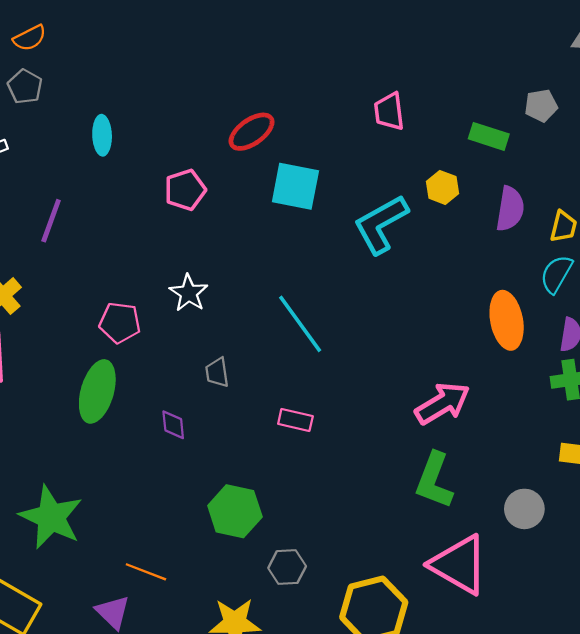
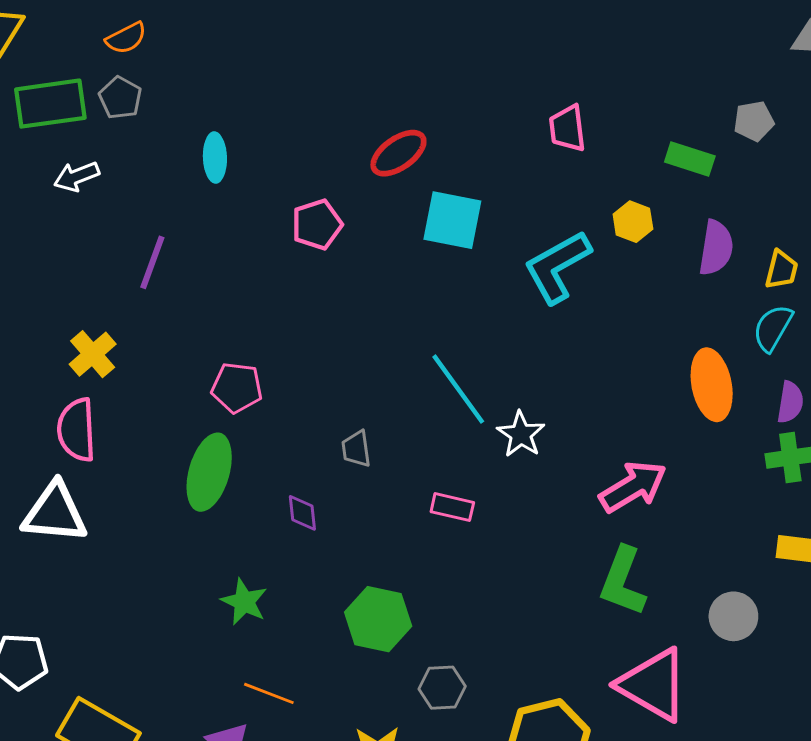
white star: (189, 293) -> (521, 434), moved
green star: (51, 517) -> (244, 602), moved, size x0.6

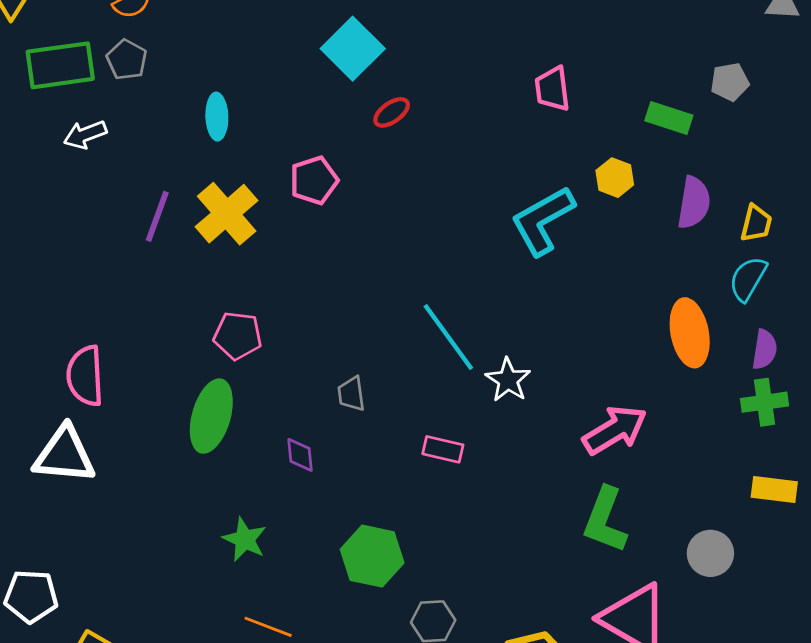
red ellipse: (398, 153) -> (392, 112), size x0.7
cyan square: (452, 220) -> (353, 49), moved, turned 34
yellow cross: (93, 354) -> (227, 214), moved, size x1.4

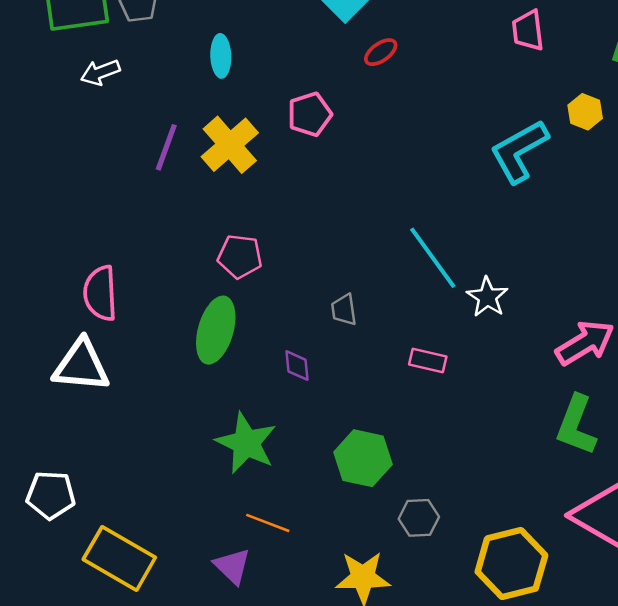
green star: (245, 539) -> (246, 443), size x1.5

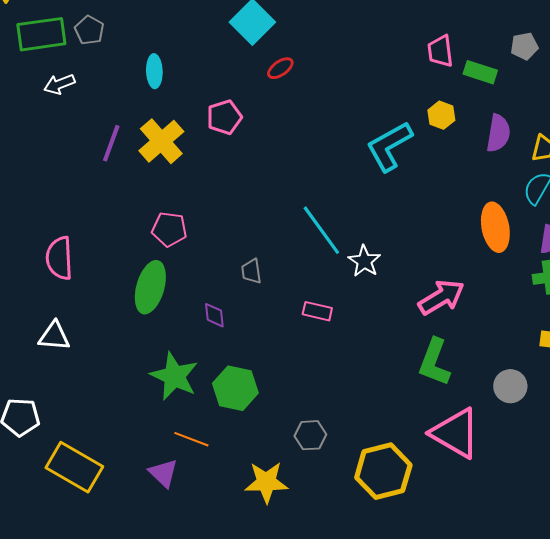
pink trapezoid: (528, 31) -> (440, 51), moved
white triangle: (81, 366) -> (54, 336), moved, size x0.7
green hexagon: (363, 458) -> (235, 388), moved

